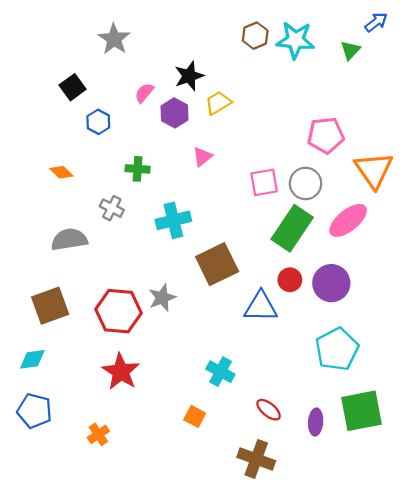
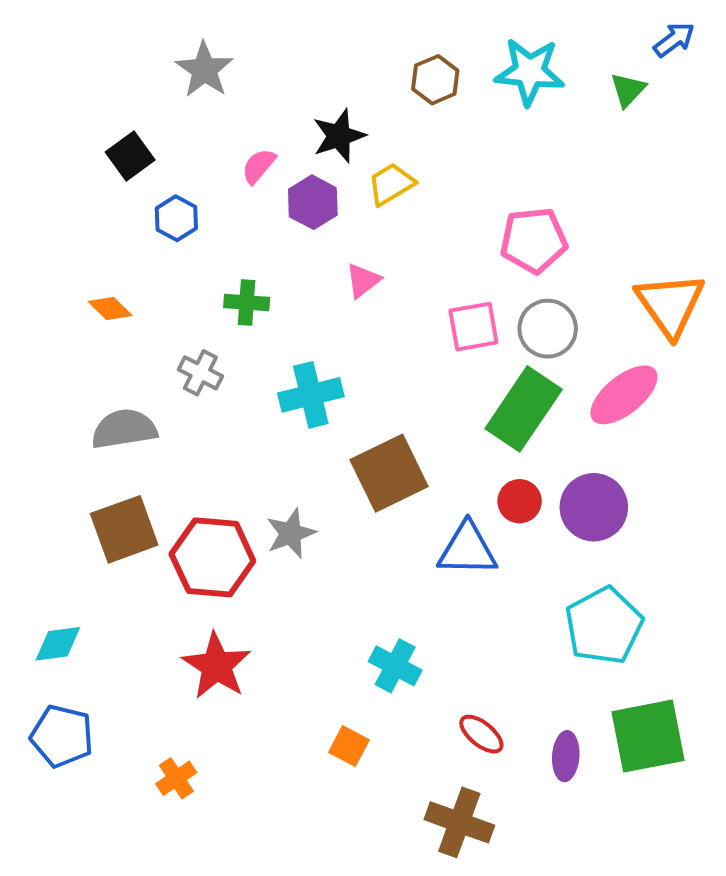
brown hexagon: (255, 36) -> (435, 80), moved
pink pentagon: (326, 135) -> (534, 240), moved
brown square: (50, 306) -> (124, 529), moved

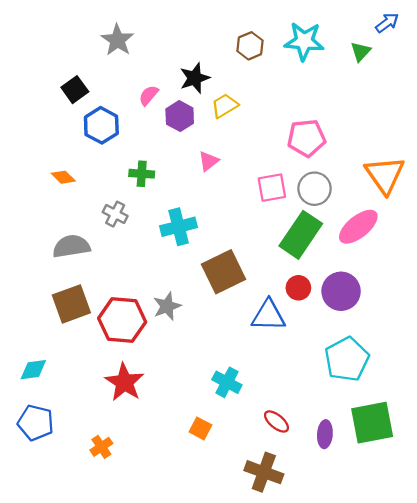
blue hexagon: (176, 218) -> (101, 125), size x1.4

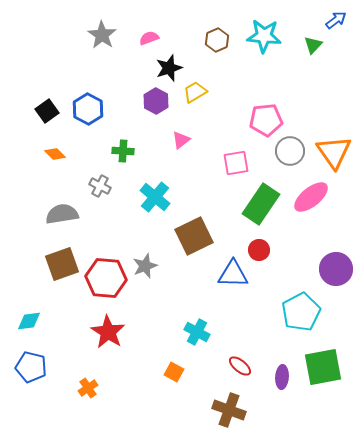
black square: (75, 90) -> (47, 111), moved
pink semicircle: (149, 95) -> (149, 38), moved, turned 30
gray circle: (315, 189) -> (290, 151), moved
cyan cross: (179, 227) -> (155, 197), turned -36
purple circle: (341, 291) -> (336, 269), moved

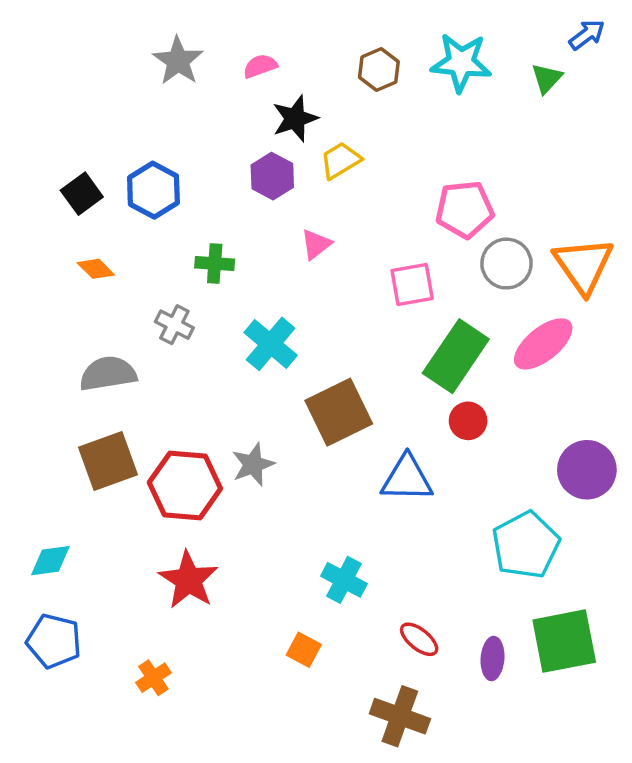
red circle: (259, 250) -> (468, 421), moved

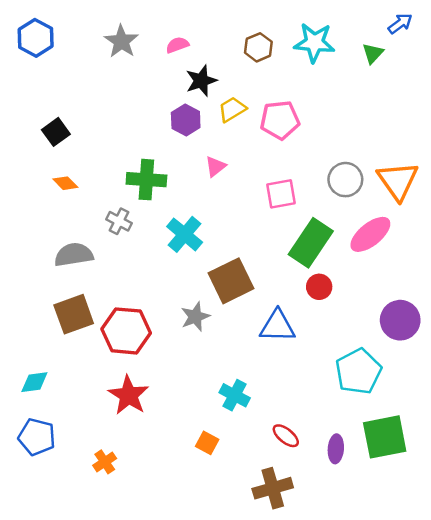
blue hexagon: (153, 190) -> (36, 38), moved
pink pentagon: (465, 209) -> (280, 120), moved
green cross: (215, 264) -> (146, 180), size x1.5
gray star: (253, 465) -> (195, 317), moved
brown cross: (400, 716) -> (273, 488), turned -36

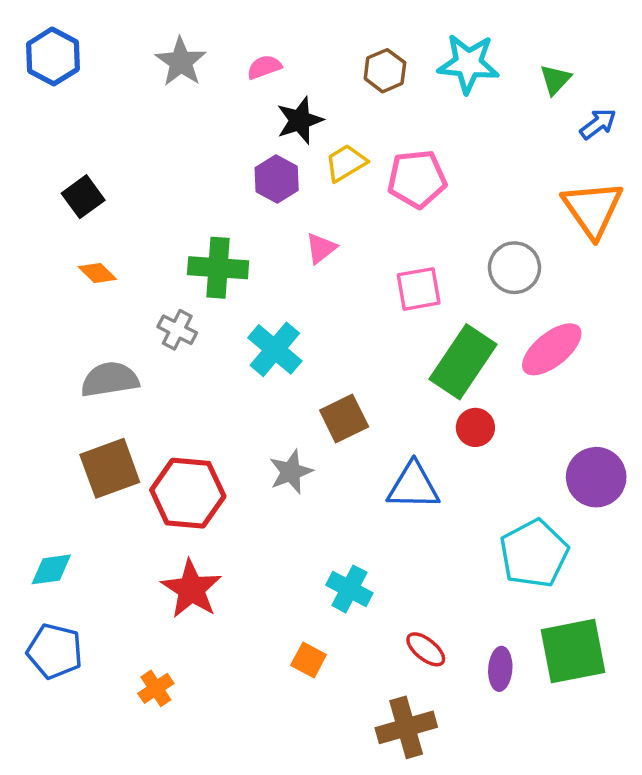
blue arrow: (400, 24) -> (598, 124), moved
orange triangle: (398, 181) -> (593, 209), moved
brown square: (231, 281) -> (344, 419), size x0.7

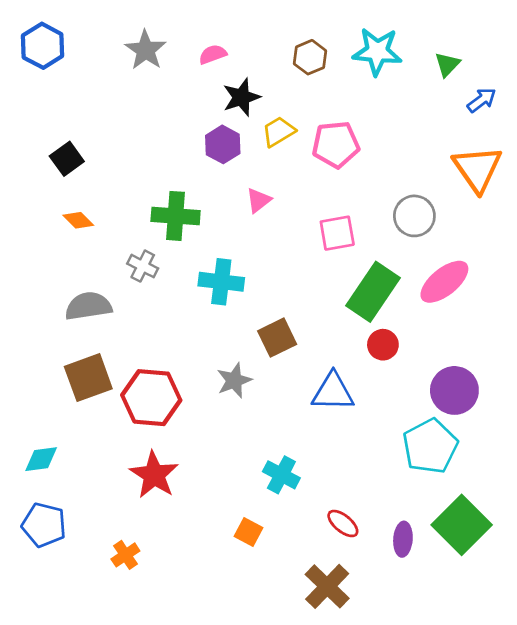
cyan cross: (275, 349) -> (221, 282), turned -33
purple circle: (596, 477) -> (454, 390), moved
green square: (573, 651) -> (462, 525), turned -34
brown cross: (406, 727) -> (327, 586), turned -30

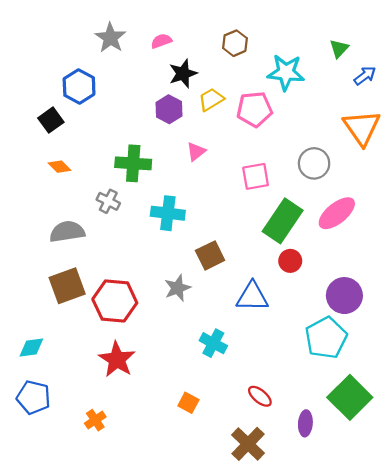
blue hexagon: (43, 46) -> (79, 86), moved
cyan star: (377, 51) -> (286, 72), moved
cyan cross: (281, 475) -> (213, 343), moved
purple ellipse: (403, 539) -> (305, 423), moved

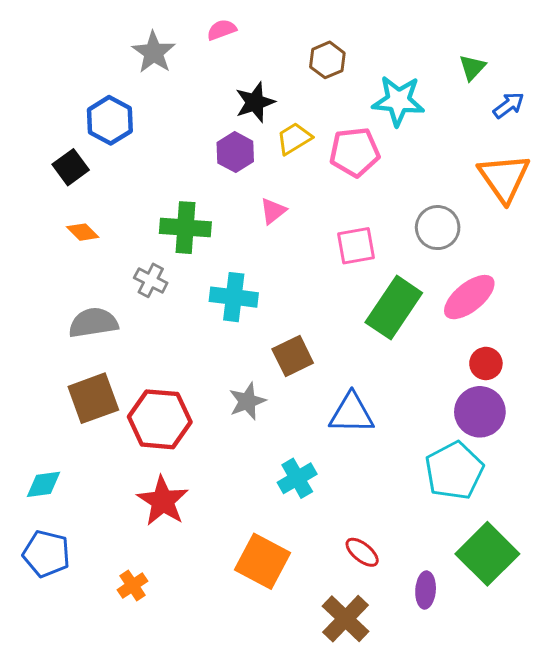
pink semicircle: (161, 41) -> (222, 30), moved
red circle: (290, 261) -> (486, 363), moved
cyan cross: (213, 343) -> (297, 478), turned 32
orange square: (188, 403) -> (262, 561), size x1.8

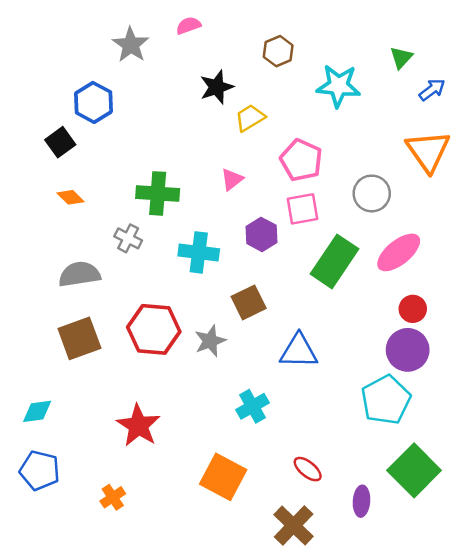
purple hexagon: (235, 152) -> (261, 234), moved
pink pentagon: (355, 152) -> (301, 160), moved, turned 30
red hexagon: (160, 419) -> (154, 329), moved

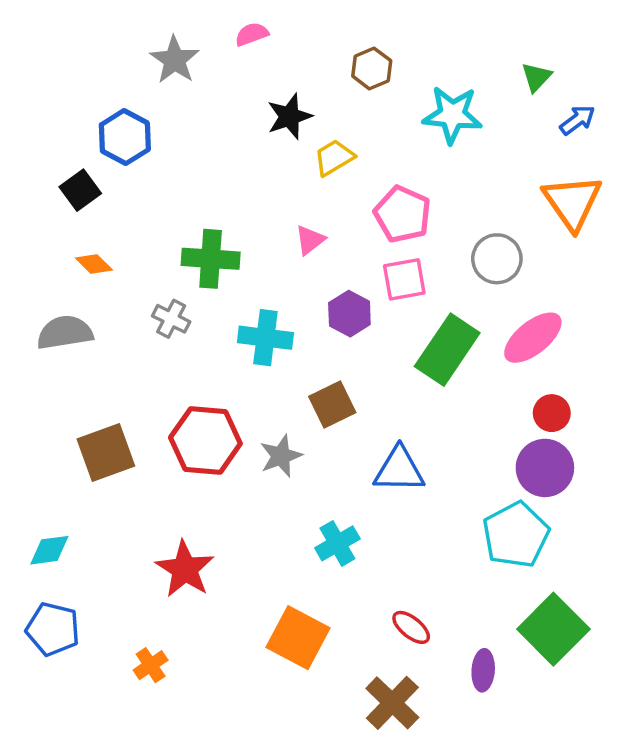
gray semicircle: (79, 274) -> (65, 332), moved

